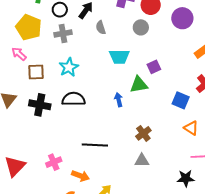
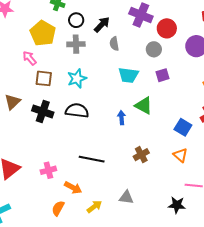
purple square: (154, 67) -> (163, 75), moved
green triangle: (139, 85) -> (144, 106), turned 30
orange triangle: (191, 128) -> (180, 155), moved
gray triangle: (142, 161) -> (126, 197), moved

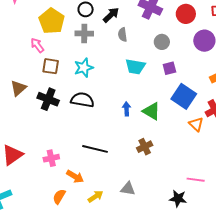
red circle: (167, 28) -> (186, 14), moved
green triangle: (144, 106) -> (151, 111), moved
blue square: (183, 127) -> (184, 96), moved, size x1.4
orange triangle: (180, 155) -> (196, 124), moved

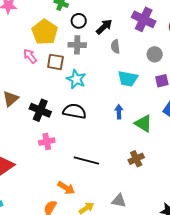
brown square: (51, 66) -> (55, 62), moved
cyan star: (84, 68) -> (76, 79), turned -30
blue arrow: (127, 109) -> (119, 112), moved
pink cross: (51, 158) -> (47, 142), moved

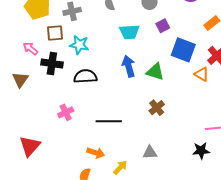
pink arrow: (30, 56) -> (30, 49), moved
black cross: (40, 110) -> (52, 64), moved
blue arrow: (119, 112) -> (129, 66), size x1.5

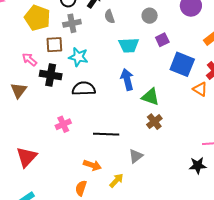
green triangle: (155, 72) -> (150, 97), moved
gray triangle: (150, 153) -> (136, 156), moved, turned -35

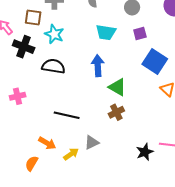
pink cross: (63, 124) -> (18, 96), moved
black star: (198, 165) -> (145, 152), moved, turned -30
yellow arrow: (117, 180) -> (71, 154), moved

